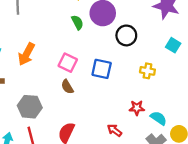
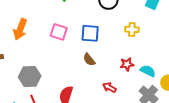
brown semicircle: (67, 87) -> (89, 60), moved

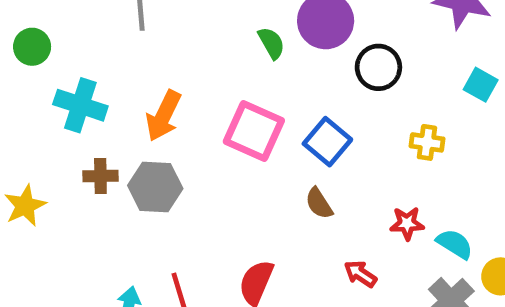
pink square: (59, 32) -> (254, 131), size x1.4
blue square: (90, 33) -> (327, 142), turned 30
gray hexagon: (30, 77) -> (155, 187), moved

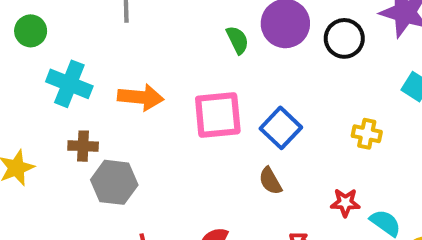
black circle: (378, 67) -> (344, 38), moved
orange arrow: (164, 116) -> (141, 97), turned -114
pink square: (254, 131) -> (218, 115), turned -33
gray hexagon: (155, 187) -> (114, 182), moved

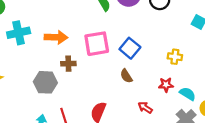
cyan cross: (69, 84) -> (19, 33), turned -30
yellow cross: (367, 134) -> (175, 57), moved
brown cross: (83, 146) -> (68, 64), moved

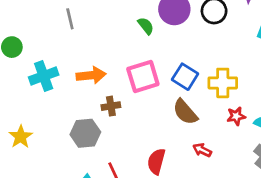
yellow cross: (175, 57) -> (223, 83), moved, size x1.5
brown semicircle: (126, 76) -> (185, 112), size x1.5
red arrow: (145, 108) -> (202, 150), moved

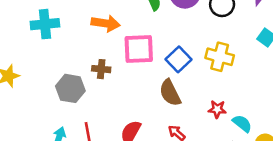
orange arrow: (91, 75) -> (106, 23), moved
yellow cross: (223, 83) -> (220, 57), moved

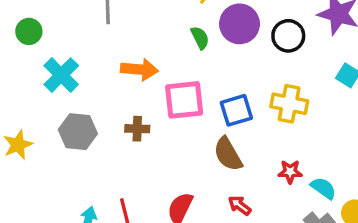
cyan cross: (45, 24) -> (61, 75), turned -36
blue square: (179, 59) -> (236, 110), turned 30
gray hexagon: (70, 88) -> (78, 132), moved

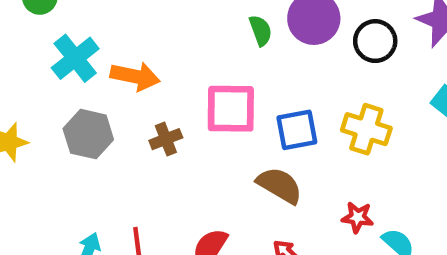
orange arrow: (139, 69) -> (135, 76), moved
brown cross: (137, 129) -> (166, 139), turned -30
brown semicircle: (228, 154) -> (280, 185), turned 144

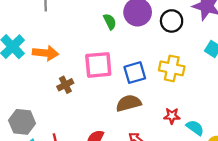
gray hexagon: (88, 134) -> (22, 122), moved
brown semicircle: (280, 185) -> (129, 103), turned -40

